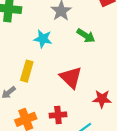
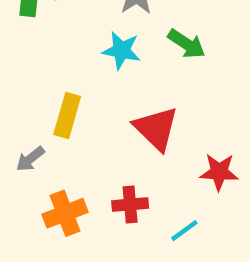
cyan star: (43, 39) -> (121, 50), moved

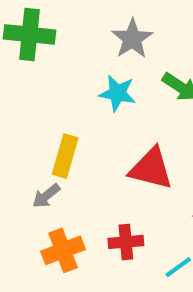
red triangle: (156, 129) -> (151, 169), turned -30
gray arrow: (30, 159) -> (46, 196), moved

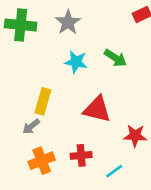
gray star: (132, 39) -> (68, 22), moved

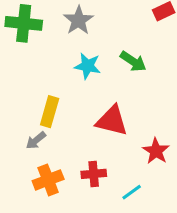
red star: (135, 136) -> (156, 151), turned 30

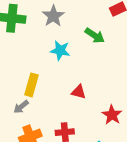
green arrow: (133, 61) -> (95, 36), moved
red triangle: (112, 121) -> (79, 92), size x0.6

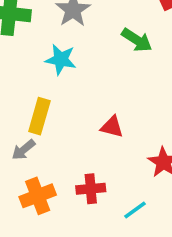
cyan star: (60, 50) -> (61, 60), moved

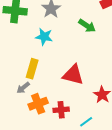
red triangle: (112, 127) -> (73, 75), size x1.6
orange cross: (38, 196) -> (38, 104), moved

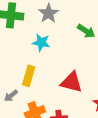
gray arrow: (23, 88) -> (11, 96), moved

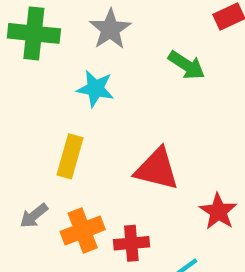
gray arrow: (11, 96) -> (34, 216), moved

